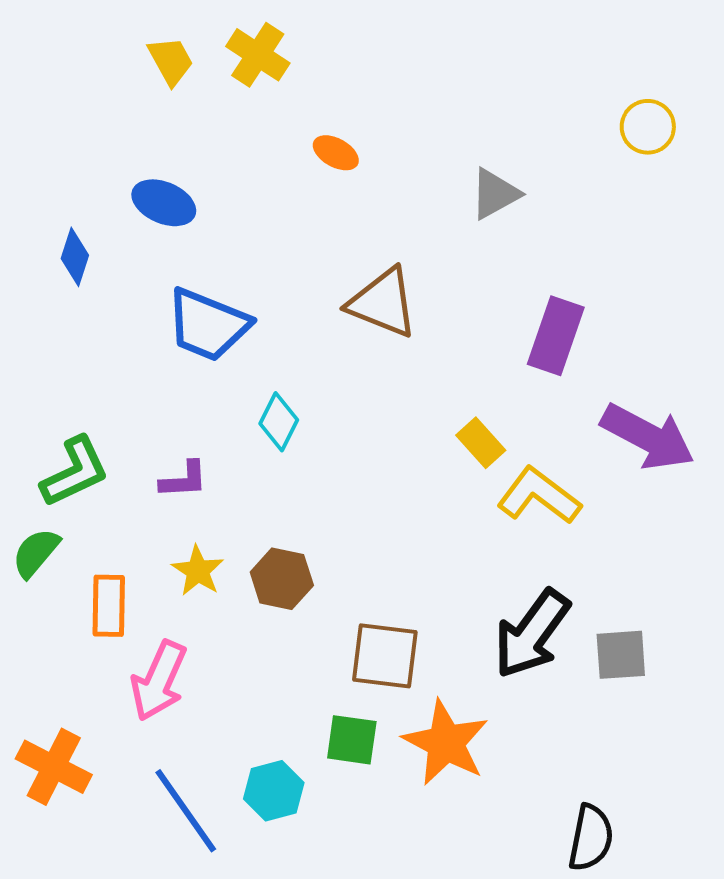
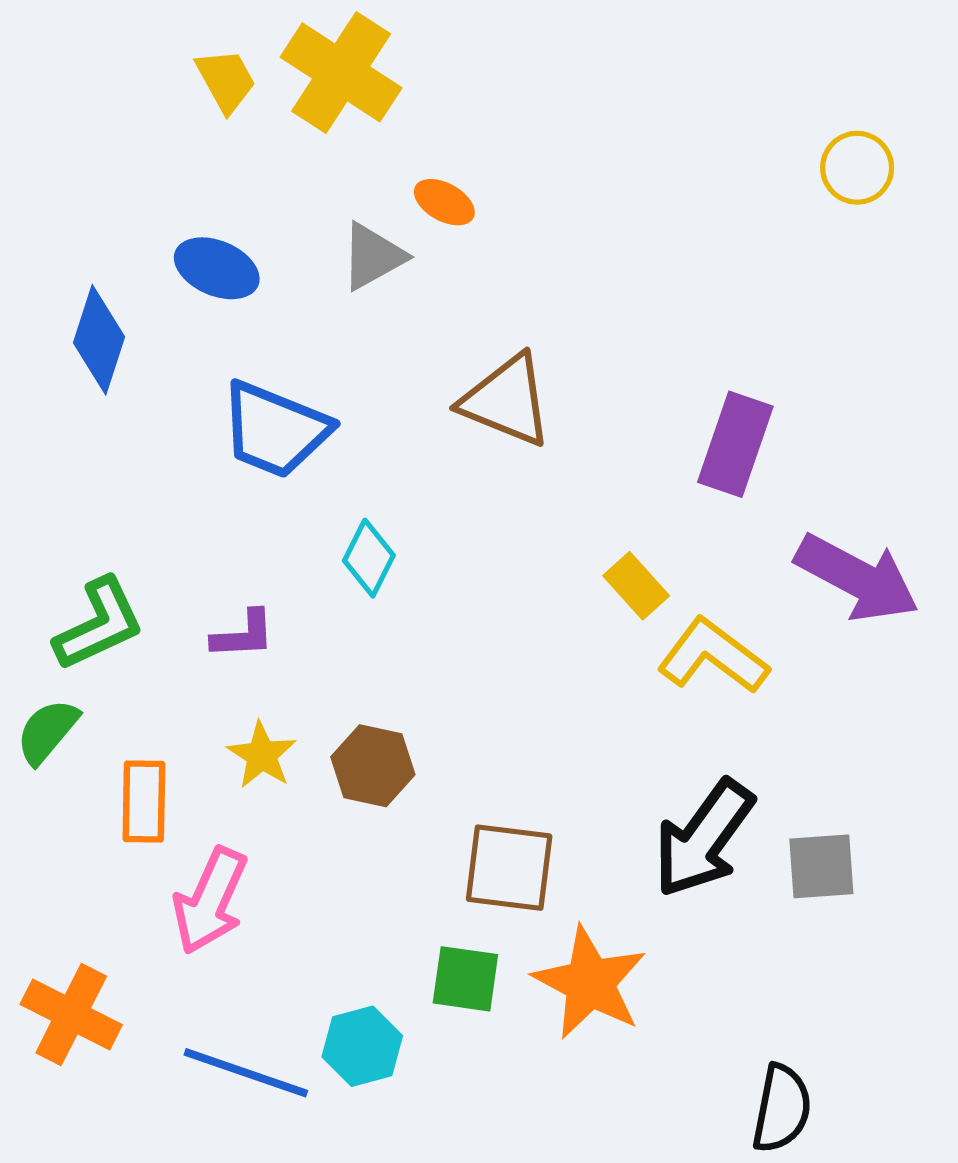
yellow cross: (258, 55) -> (341, 72), size x1.4
gray triangle: (495, 194) -> (373, 256), moved
blue diamond: (75, 257) -> (99, 340), size x1.4
blue line: (186, 811) -> (246, 1073), turned -36

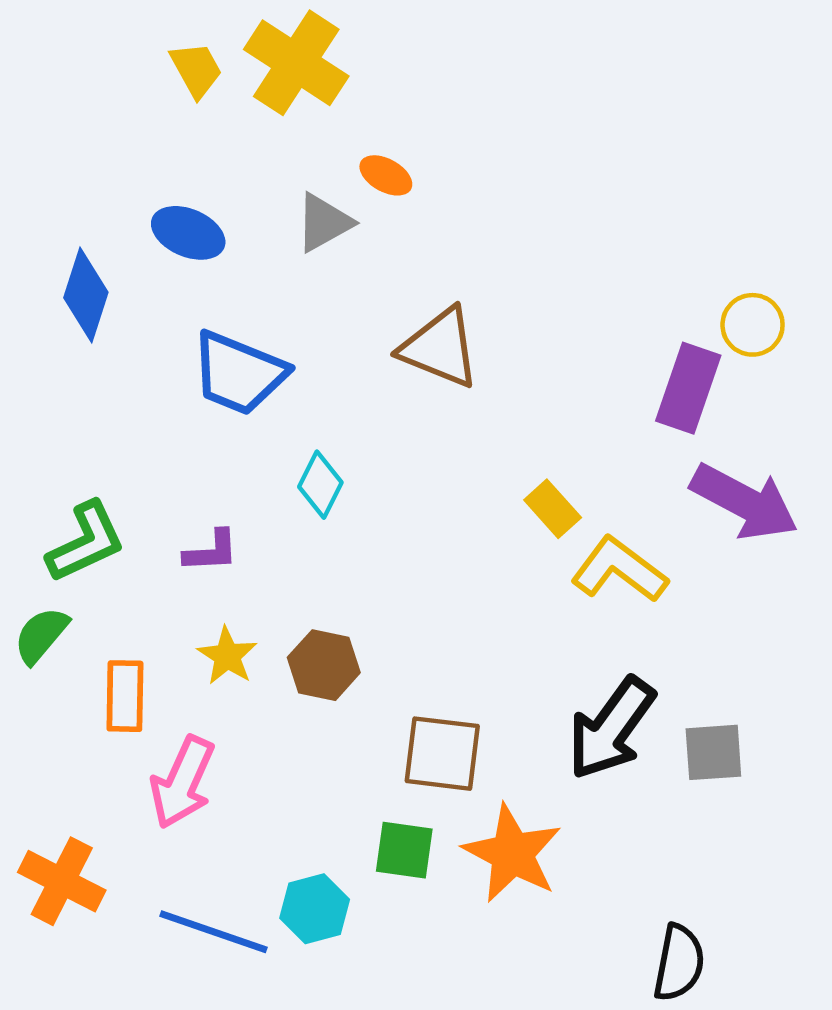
yellow circle: (857, 168) -> (753, 325), moved
purple rectangle: (735, 444) -> (688, 388), moved

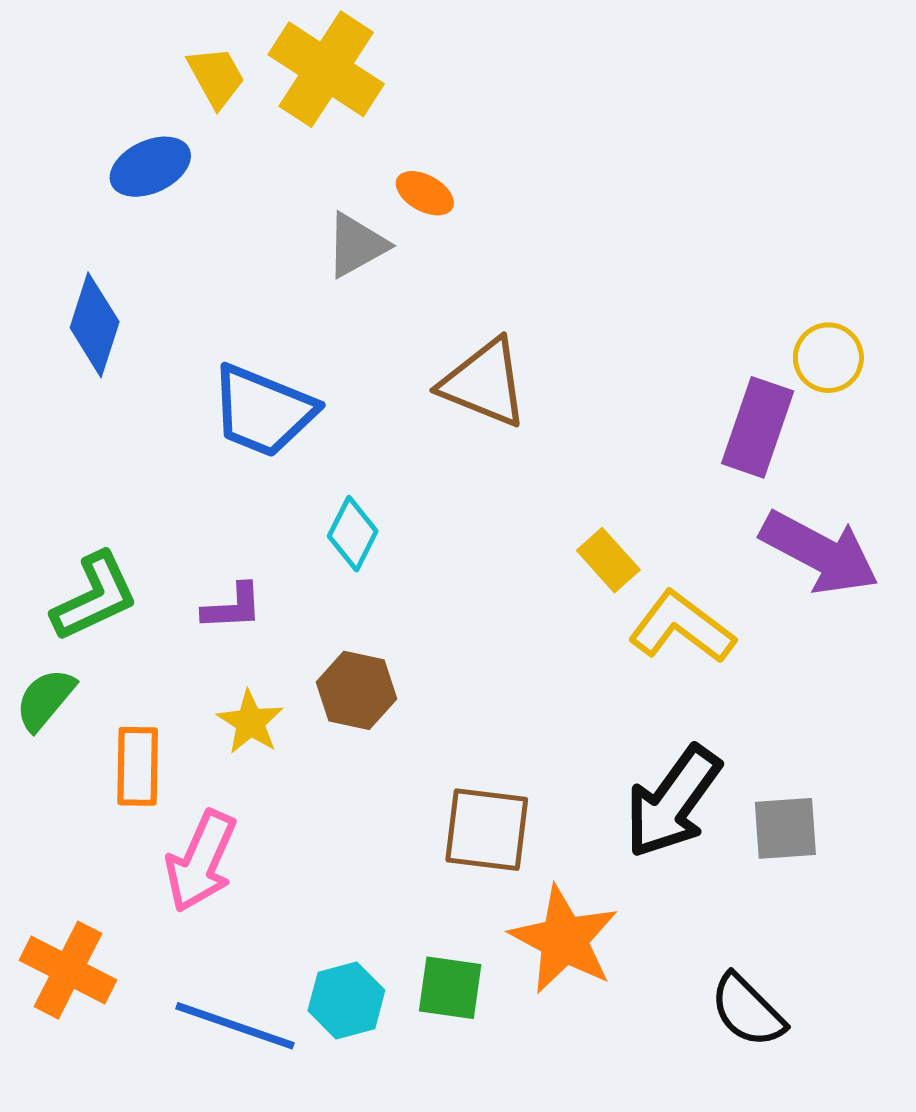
blue ellipse: (188, 233) -> (150, 167), moved, turned -48
brown hexagon: (324, 665) -> (357, 690), moved
green square: (404, 850) -> (450, 988), moved
black semicircle: (679, 963) -> (747, 1011), moved, turned 124

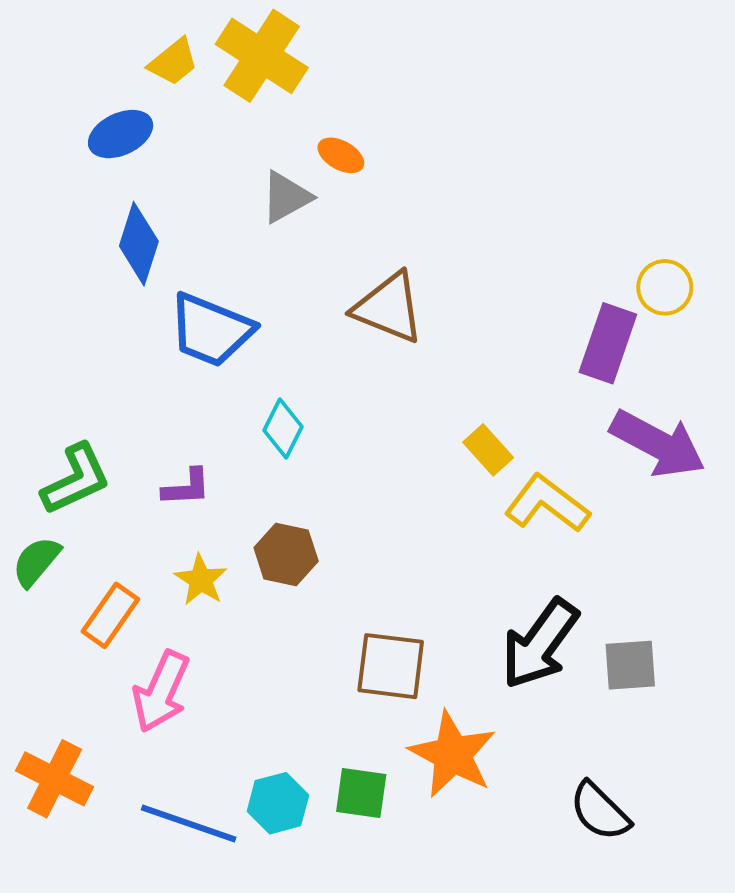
yellow trapezoid: (216, 77) -> (173, 62), turned 80
blue diamond: (95, 325) -> (139, 244), moved
orange rectangle: (138, 766) -> (110, 615), turned 34

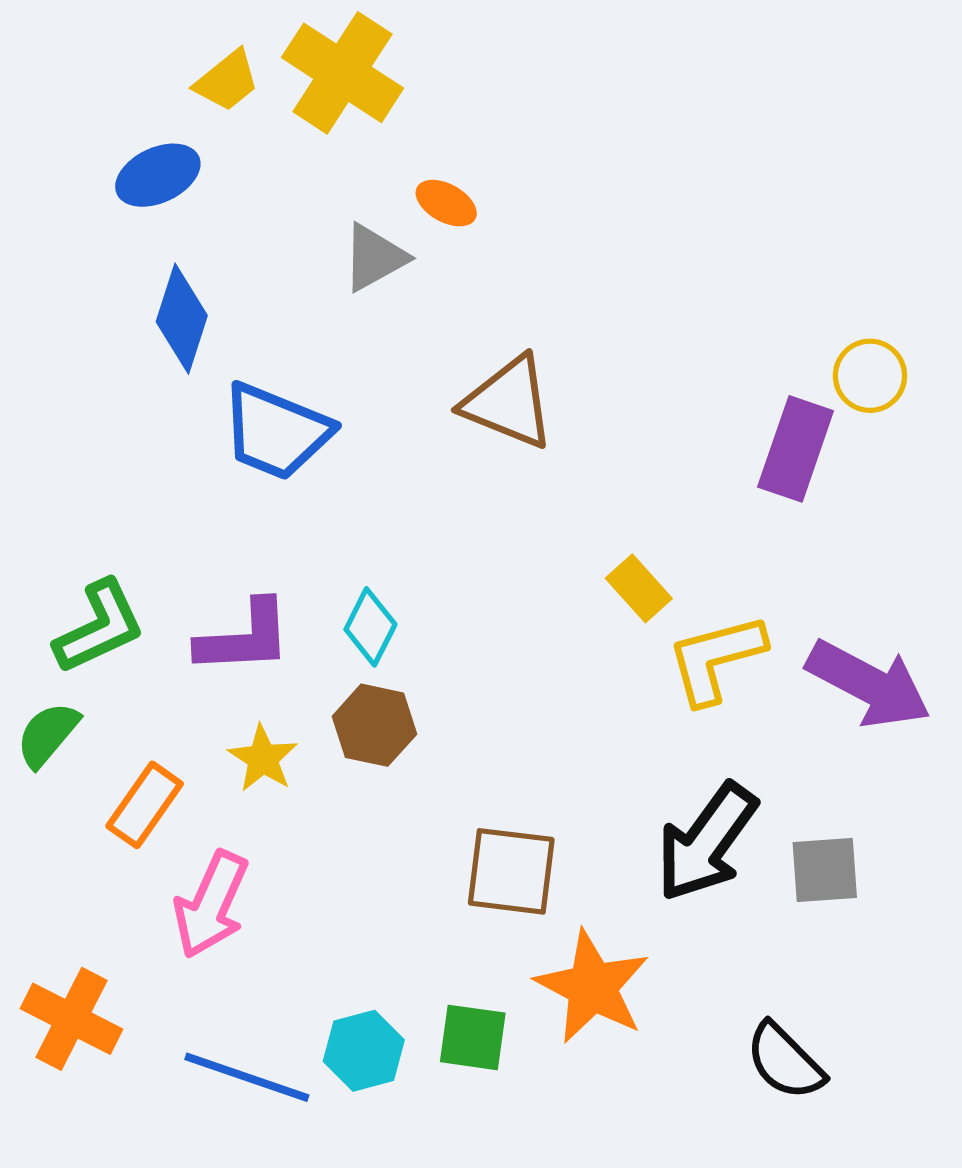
cyan diamond: (283, 428) -> (370, 627), moved
purple arrow: (658, 444) -> (869, 684), moved
purple L-shape: (187, 487) -> (244, 638), size x1.5
yellow L-shape: (547, 504) -> (716, 659), turned -52

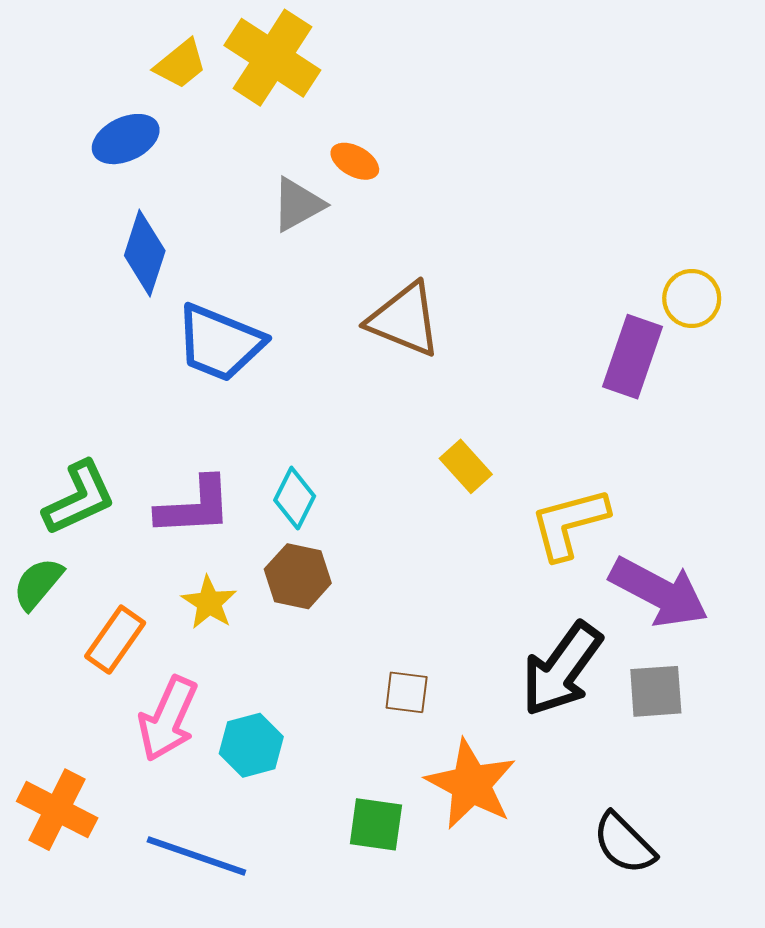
yellow rectangle: (639, 588) -> (466, 466), moved
purple arrow: (869, 684) -> (659, 592), moved
brown square: (511, 871) -> (407, 692), size x0.6
cyan hexagon: (364, 1051) -> (251, 745), moved

